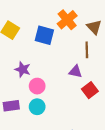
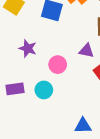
pink circle: (37, 86) -> (58, 65), moved

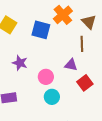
cyan circle: (44, 90) -> (52, 97), moved

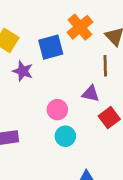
blue square: (41, 30) -> (51, 47), turned -30
purple star: (20, 63) -> (23, 71), moved

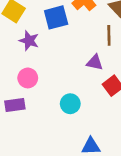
pink circle: (57, 110) -> (28, 78), moved

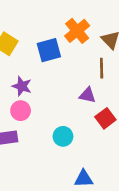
purple star: (29, 41) -> (22, 86), moved

